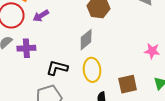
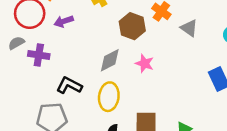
pink star: (152, 51) -> (145, 63), moved

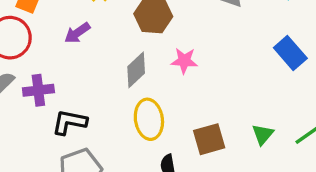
purple arrow: (64, 21) -> (77, 33), moved
black L-shape: (69, 85) -> (69, 122), moved

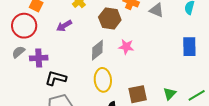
blue rectangle: (290, 53) -> (189, 47), turned 36

